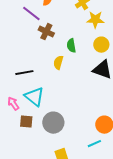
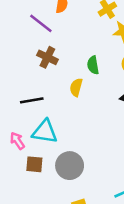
brown cross: (46, 32) -> (47, 57), moved
cyan triangle: (34, 97) -> (45, 132), turned -30

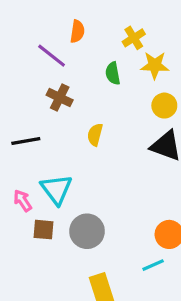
green semicircle: (93, 65) -> (113, 73), moved
black line: (32, 100) -> (26, 141), moved
cyan triangle: (45, 132) -> (56, 189), turned 44

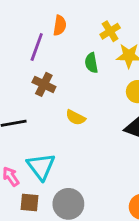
purple line: (52, 56) -> (37, 47), turned 72
yellow semicircle: (95, 135) -> (76, 118), turned -78

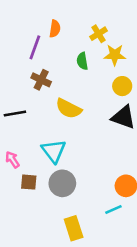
yellow semicircle: (76, 118) -> (69, 109), size x1.5
cyan triangle: (41, 166) -> (54, 151), moved

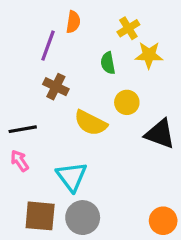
yellow circle: (122, 86) -> (127, 102), moved
pink arrow: (12, 160) -> (20, 161), moved
brown square: (29, 182) -> (40, 216), size x1.5

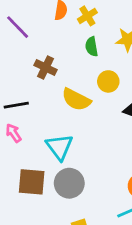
yellow cross: (128, 28) -> (87, 16), moved
purple line: (48, 46) -> (18, 27), moved, turned -64

